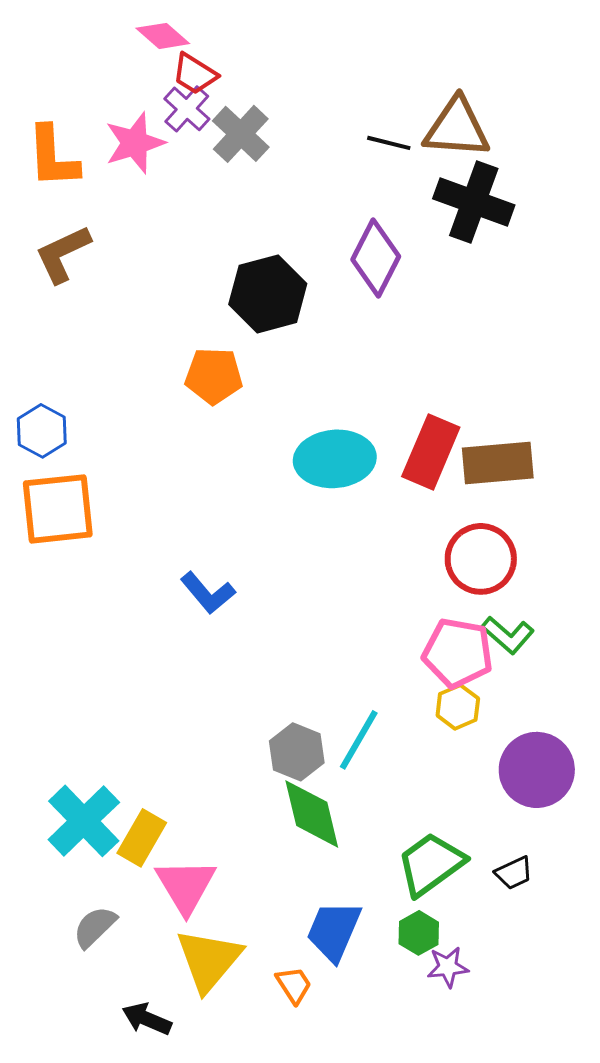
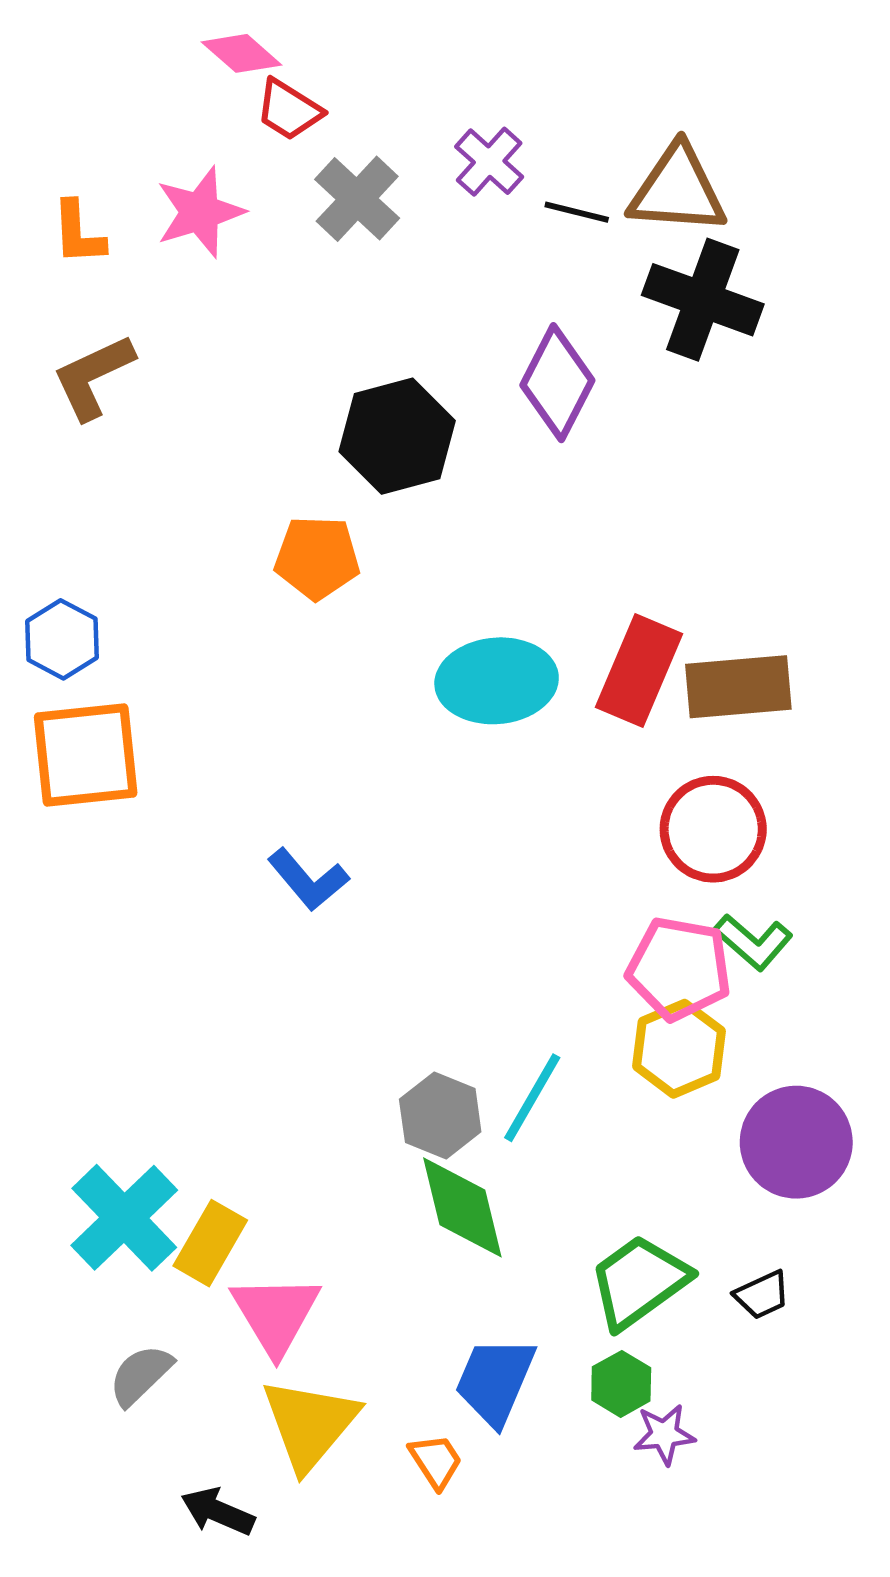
purple cross: (187, 109) -> (489, 162), moved
orange L-shape: (53, 157) -> (78, 233), size x0.7
yellow hexagon: (458, 707) -> (679, 1049), size x1.4

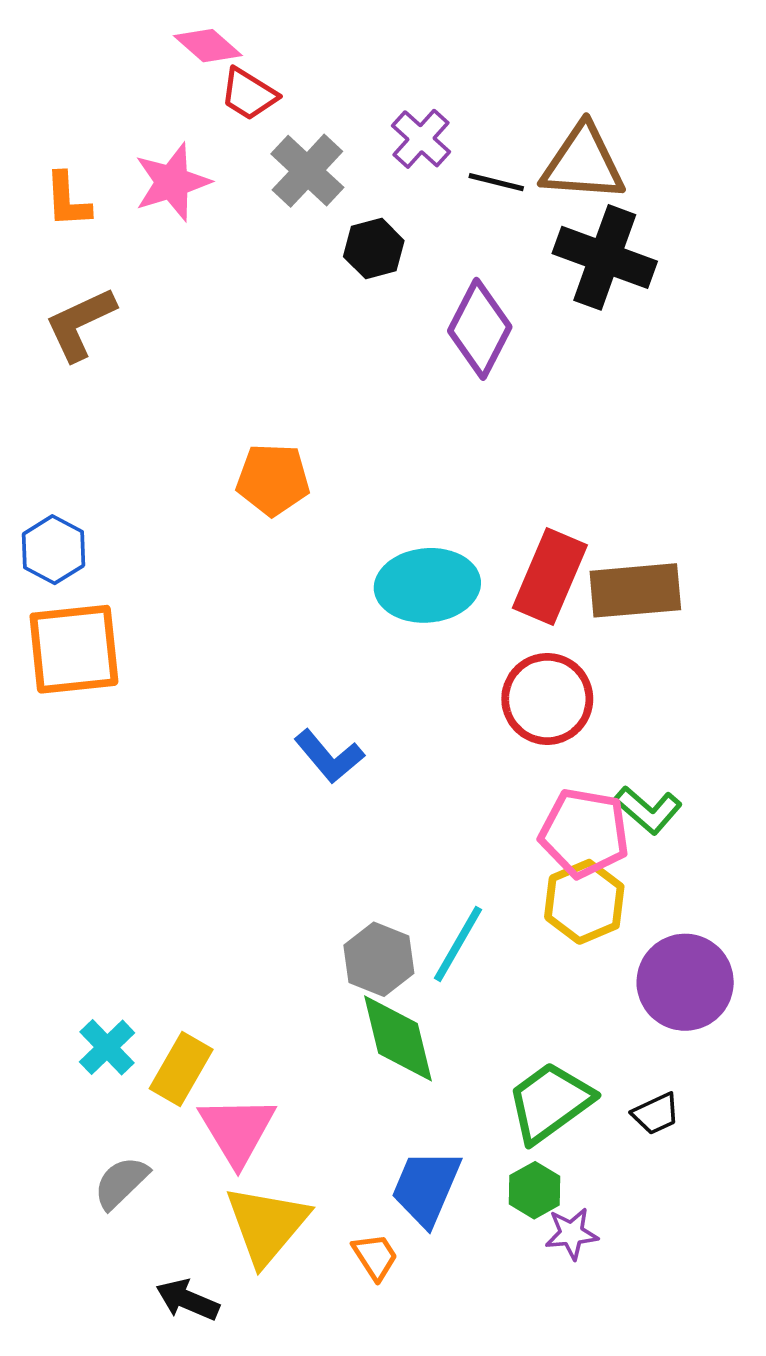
black hexagon: (397, 436) -> (374, 249), moved, size x0.6
red circle: (713, 829) -> (547, 699), moved
blue L-shape: (308, 880) -> (329, 756), moved
cyan cross: (124, 1218) -> (107, 1047), size x0.6

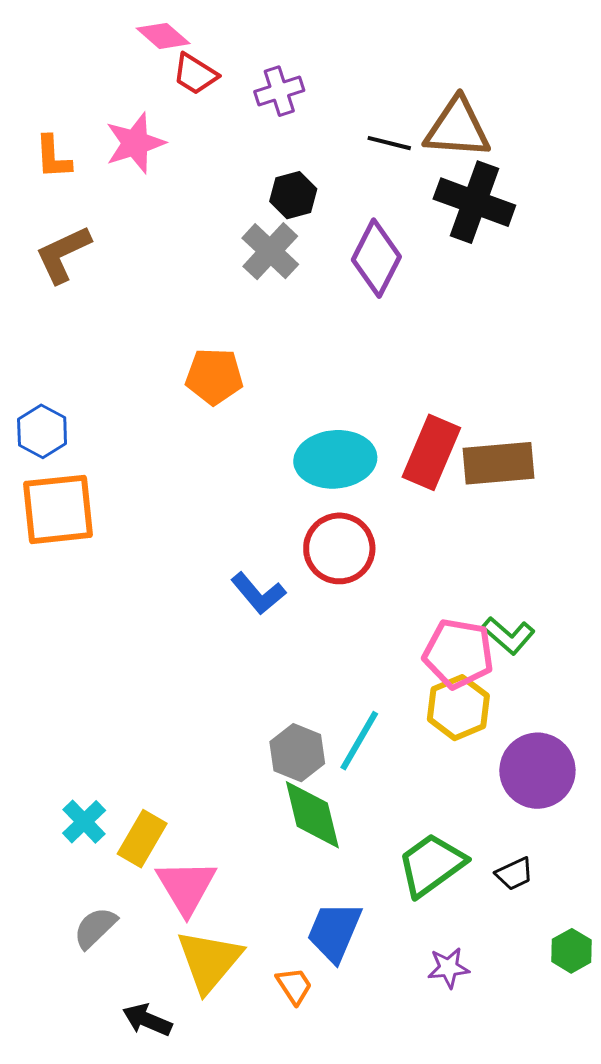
purple cross: (421, 139) -> (279, 91), moved, turned 30
gray cross: (307, 171) -> (270, 251), moved
red circle: (547, 699) -> (339, 548), moved
green hexagon: (535, 1190) -> (572, 951), moved

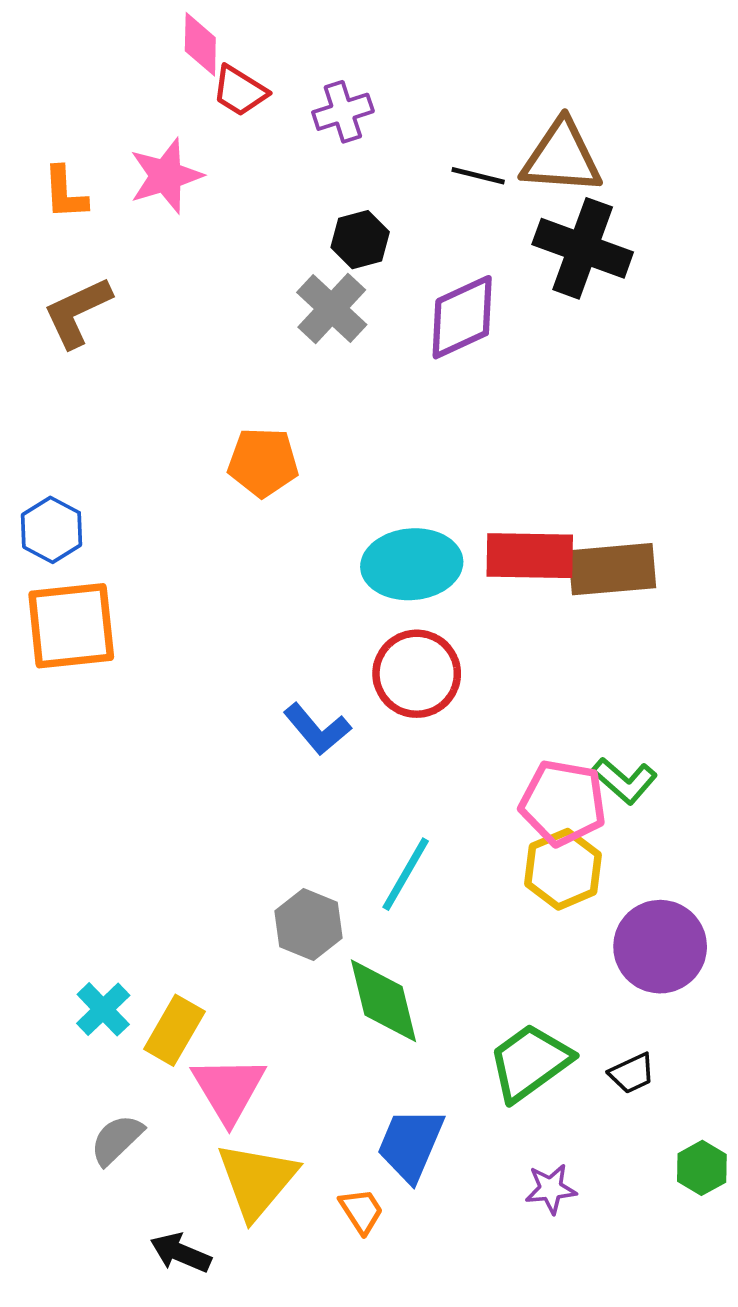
pink diamond: (163, 36) -> (200, 44), turned 50
purple diamond: (376, 258) -> (462, 317), turned 38
red rectangle: (431, 452) -> (530, 556), turned 68
cyan line: (359, 741) -> (406, 874), moved
gray hexagon: (297, 753) -> (308, 925), moved

